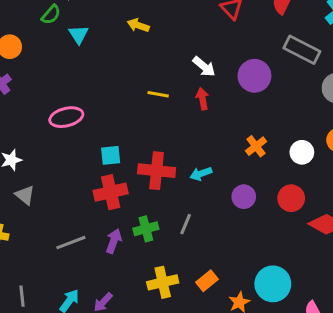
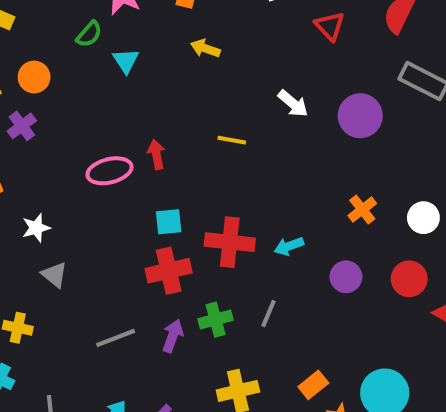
red arrow: (202, 99) -> (156, 154), moved
orange rectangle: (207, 281) -> (313, 385), moved

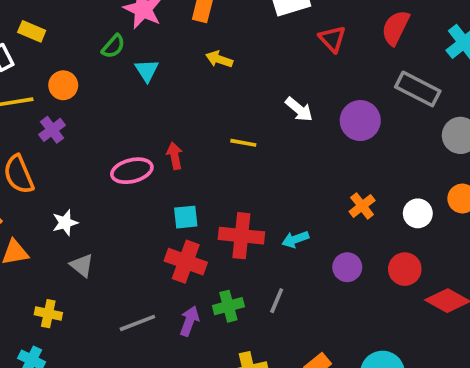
red cross: (169, 271) -> (186, 262), turned 33

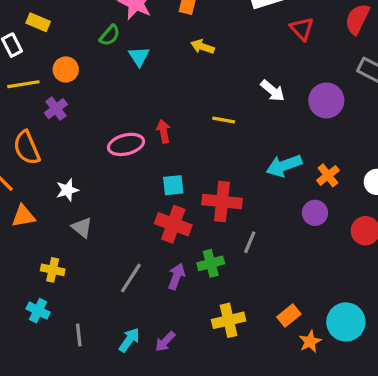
cyan arrow: (295, 239) -> (284, 166), moved, size x1.5
purple circle: (347, 267) -> (315, 213), moved
gray line: (277, 301) -> (250, 242), moved
gray line: (137, 323) -> (131, 278), turned -36

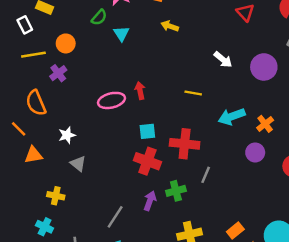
yellow line: (224, 120) -> (193, 93), moved
gray line: (131, 278) -> (115, 217), moved

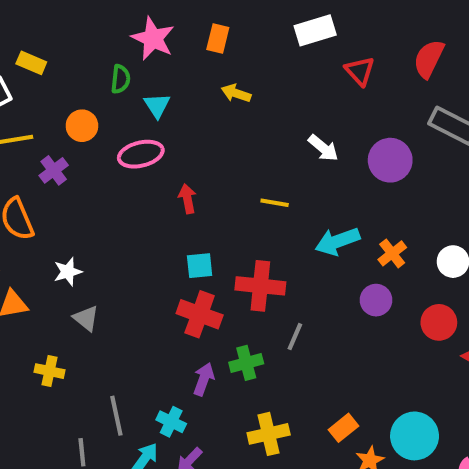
green semicircle: (99, 17) -> (121, 79), turned -35
orange circle: (66, 43) -> (82, 126), moved
pink ellipse: (111, 100) -> (141, 154), moved
gray line: (115, 217) -> (116, 416), moved, turned -45
cyan cross: (45, 227) -> (171, 422), moved

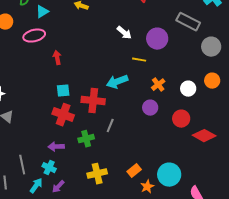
cyan triangle: (157, 105) -> (42, 12), turned 32
yellow line: (275, 203) -> (139, 60), moved
cyan arrow: (337, 241) -> (117, 82), moved
purple arrow: (204, 379) -> (56, 147), moved, turned -112

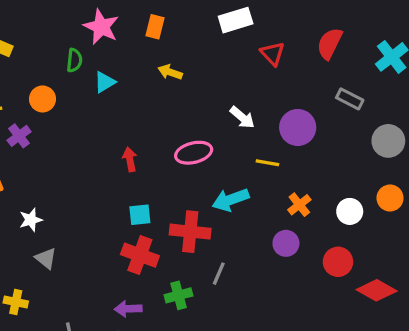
gray rectangle: (188, 22) -> (350, 99), size x0.7
pink ellipse: (34, 36) -> (194, 153), moved

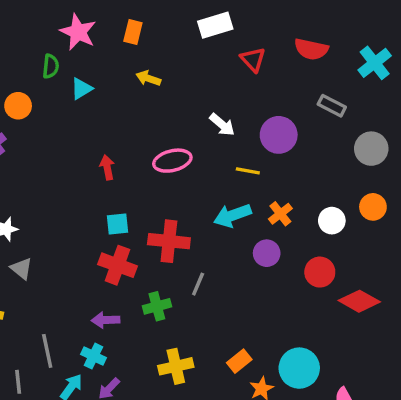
red semicircle: (330, 44) -> (311, 49), turned -104
cyan arrow: (231, 200) -> (232, 215), moved

